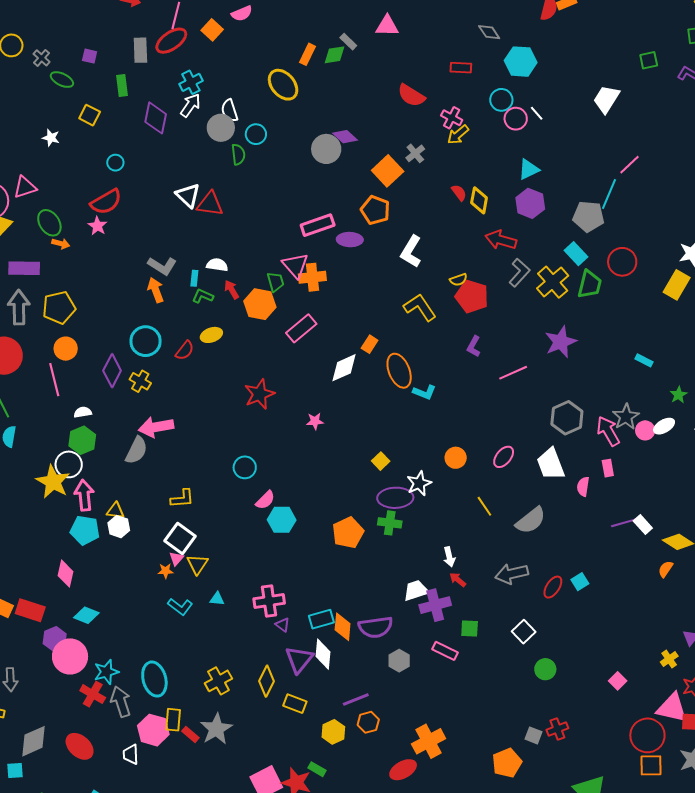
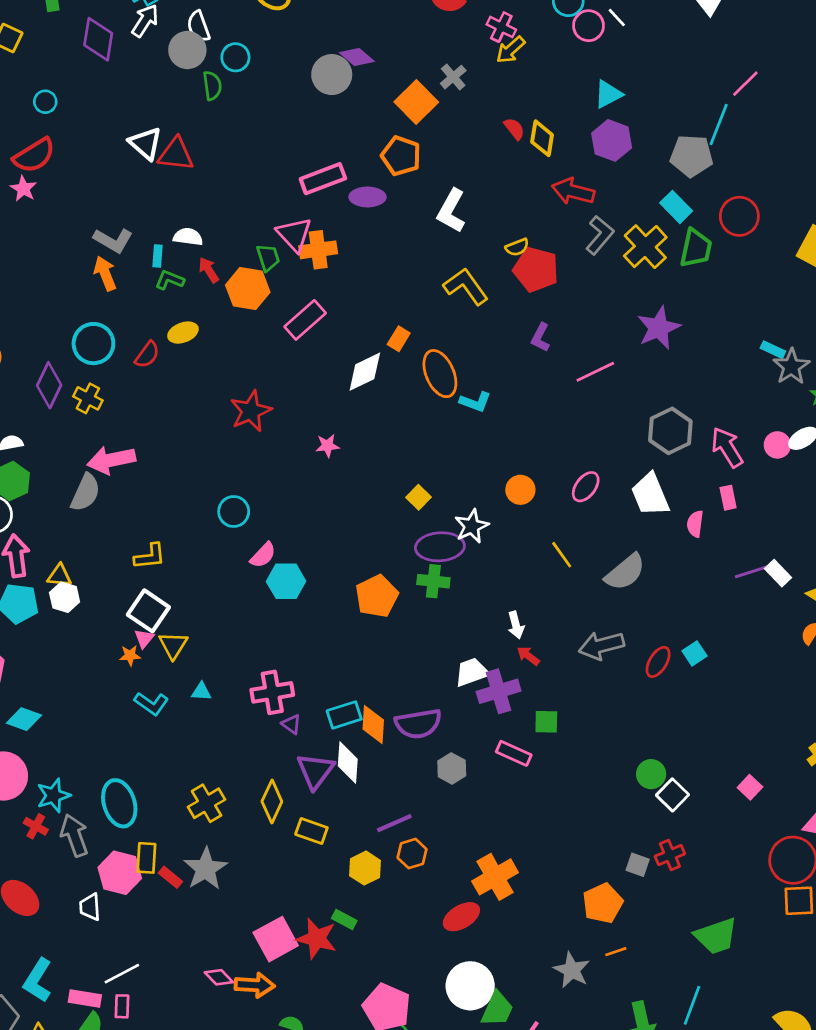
gray star: (626, 417) -> (791, 367), moved
white square: (524, 632) -> (673, 795), moved
red cross: (93, 694) -> (36, 826), size x0.7

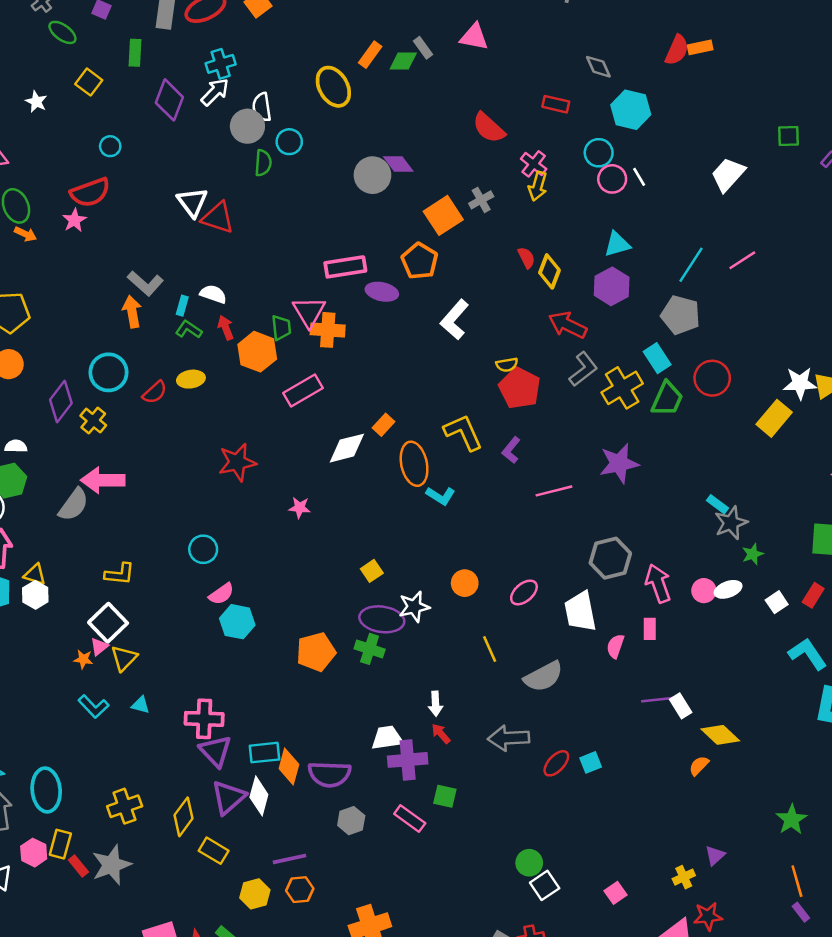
yellow arrow: (511, 50) -> (538, 186), turned -44
cyan line: (719, 125) -> (691, 265), moved
yellow L-shape: (466, 286) -> (463, 432), moved
purple triangle: (291, 724) -> (215, 751), size x1.8
pink hexagon: (120, 873) -> (34, 853), size x0.7

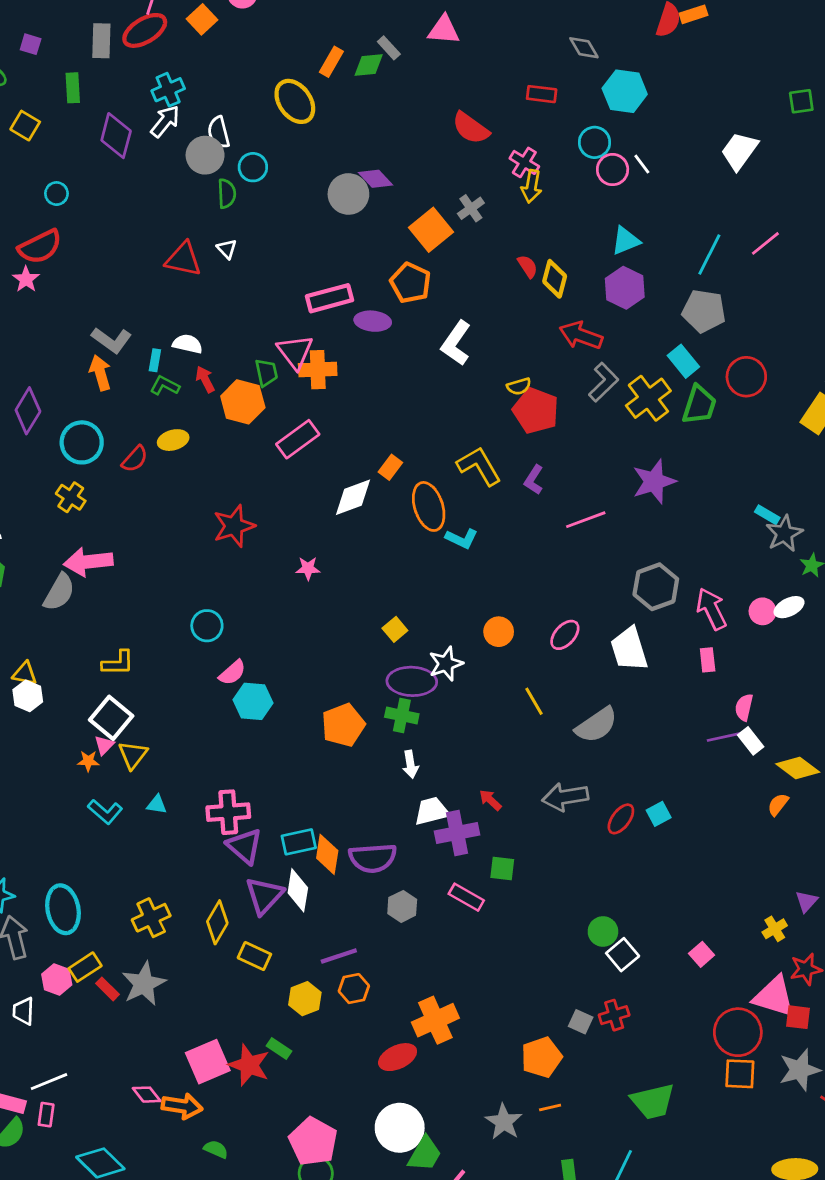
white triangle: (192, 202) -> (227, 249), moved, size x0.6
purple diamond: (61, 402) -> (28, 411), moved
pink semicircle: (615, 646) -> (744, 707), moved
white arrow: (435, 704) -> (410, 764), moved
yellow rectangle: (60, 844) -> (85, 967), turned 48

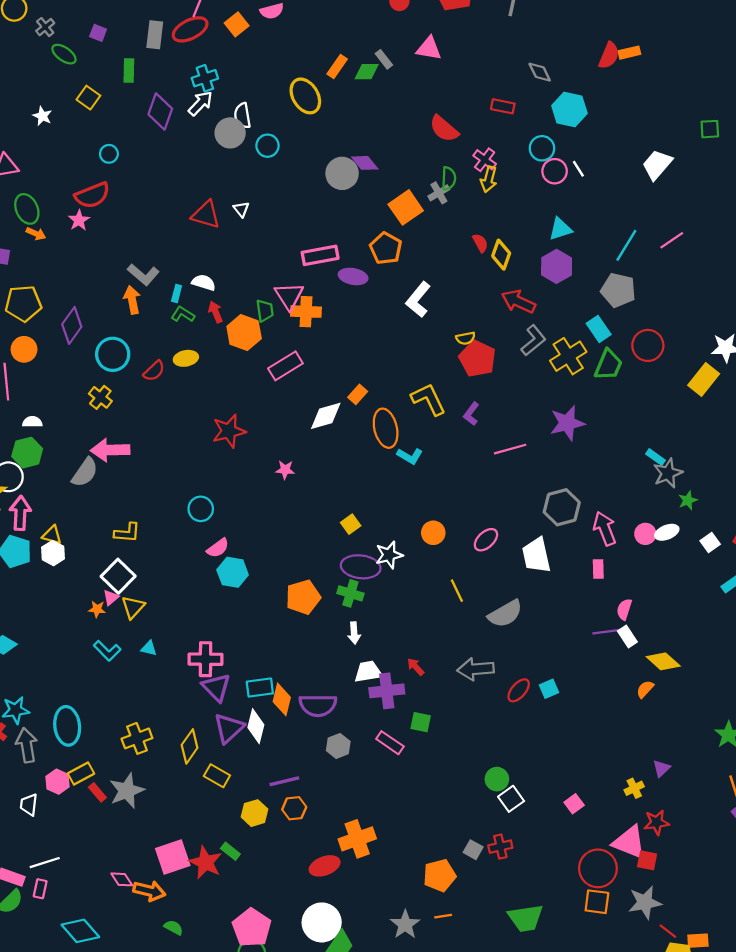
green semicircle: (227, 194) -> (449, 178), moved

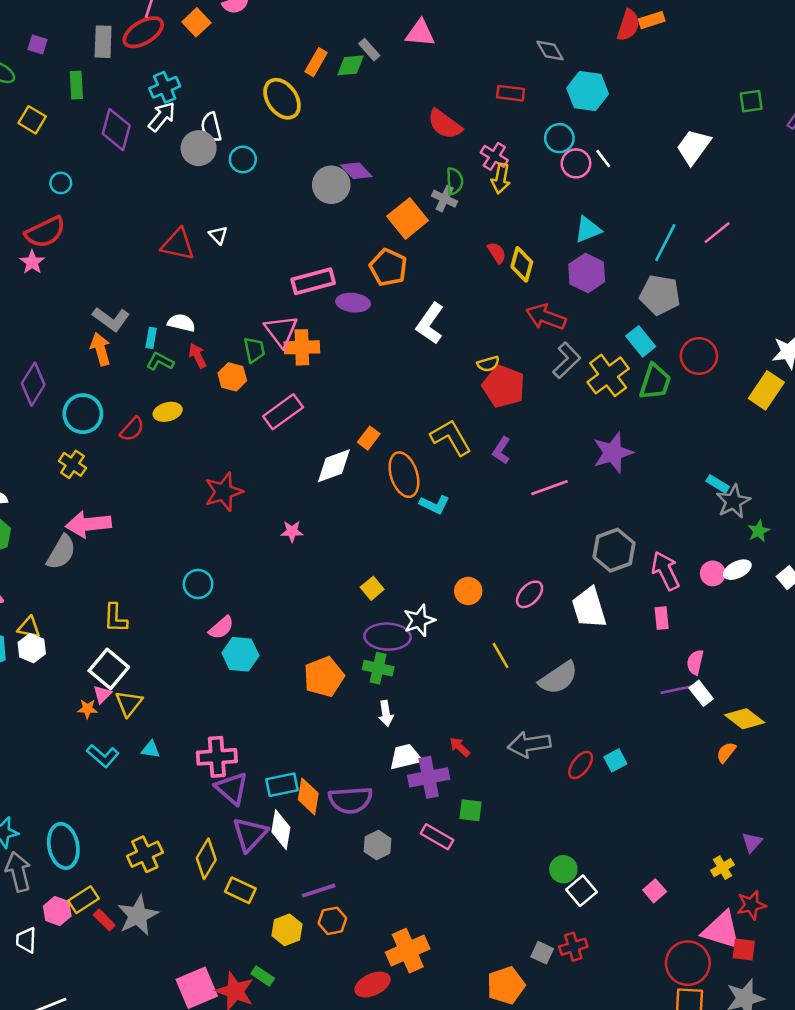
gray cross: (439, 193) -> (445, 199), turned -30
orange hexagon: (244, 332) -> (232, 377), size x0.7
yellow L-shape: (127, 533) -> (115, 618), turned 92

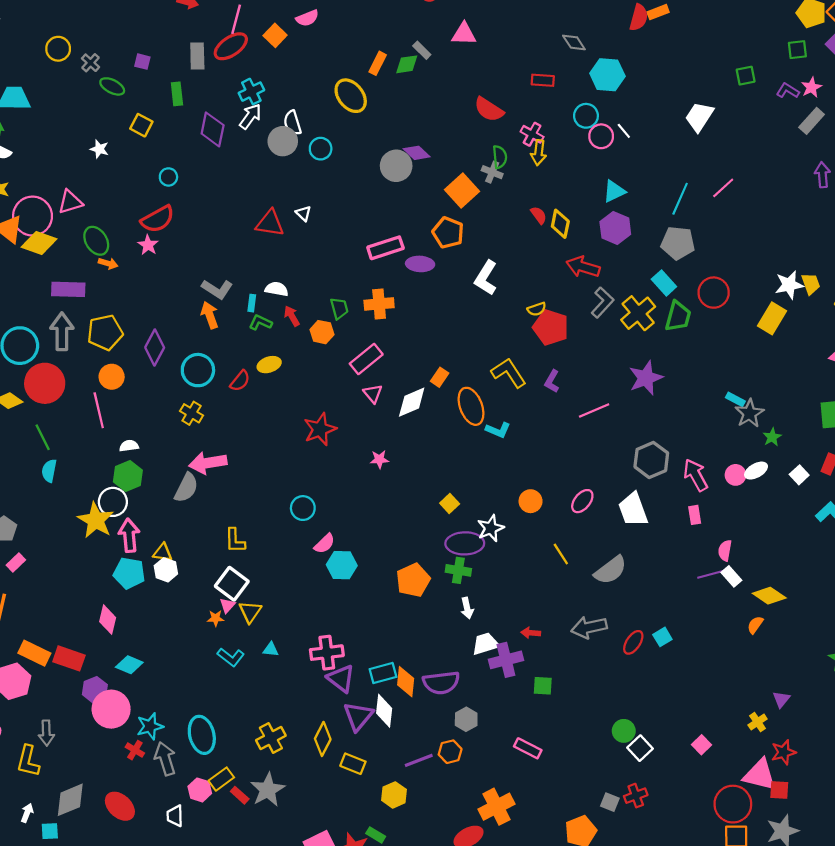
pink triangle: (281, 331) -> (373, 394), moved, size x0.7
red arrow: (460, 747) -> (531, 633), turned -36
pink rectangle: (437, 837) -> (528, 748), moved
orange hexagon: (332, 921) -> (450, 752), moved

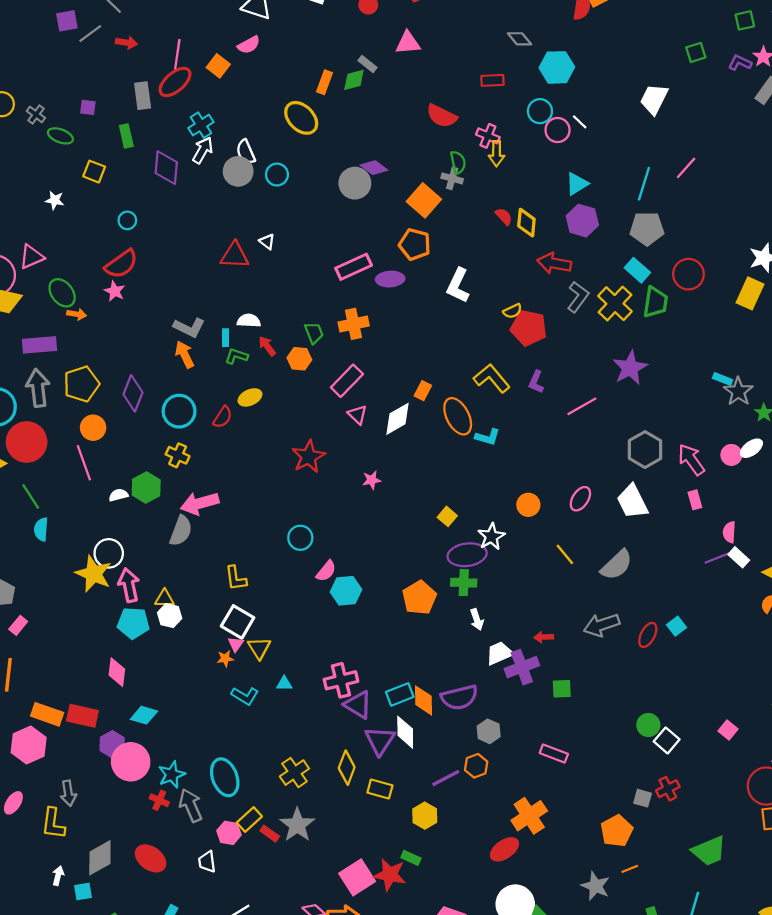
green hexagon: (128, 476) -> (146, 487), moved

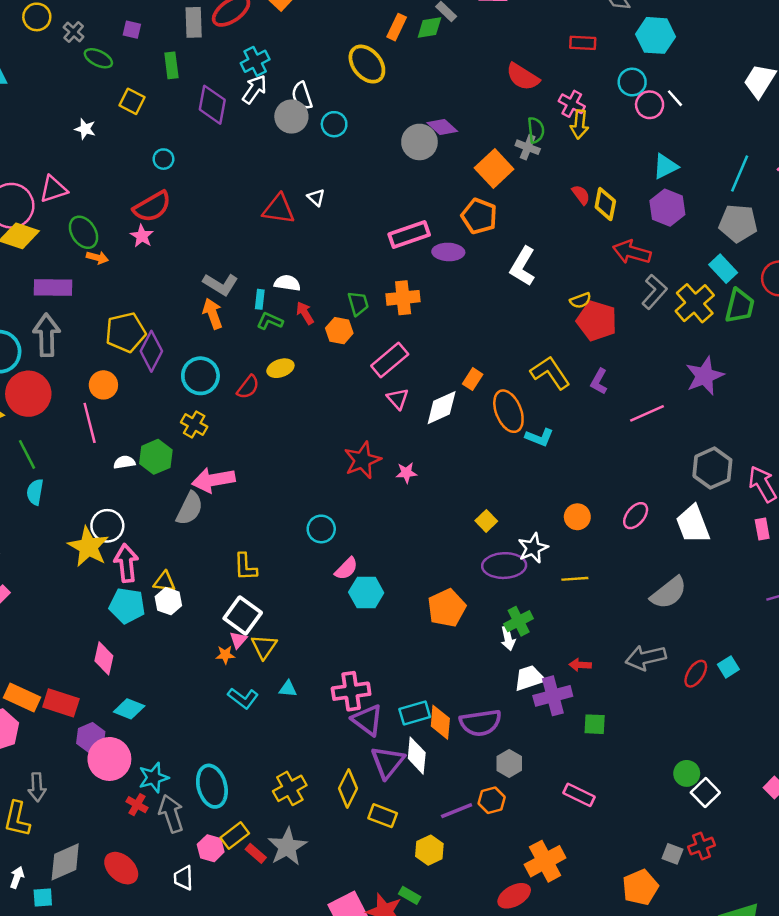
yellow pentagon: (81, 384) -> (125, 332), moved
red star: (308, 457) -> (362, 460), moved
yellow line: (565, 554) -> (575, 579), moved, turned -60
green cross: (464, 583) -> (519, 621), moved, turned -35

